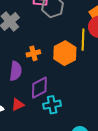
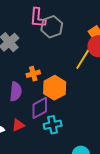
yellow line: (83, 40) -> (83, 59), turned 30
orange hexagon: (65, 53) -> (55, 88), moved

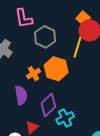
gray hexagon: (52, 27) -> (45, 37), moved
orange hexagon: (55, 88) -> (56, 69), moved

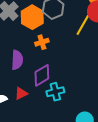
orange hexagon: (56, 69) -> (32, 17), moved
orange cross: (33, 74) -> (42, 42), moved

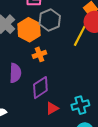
cyan cross: (55, 92) -> (80, 105), moved
red triangle: (21, 93) -> (52, 108), moved

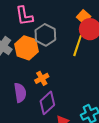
orange cross: (39, 54) -> (42, 78), moved

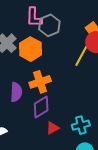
gray hexagon: (45, 35) -> (49, 25), moved
orange cross: (42, 78) -> (40, 82), size x1.5

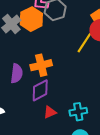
orange hexagon: (31, 49) -> (31, 19), moved

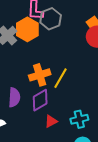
yellow line: (84, 43) -> (60, 78), moved
purple semicircle: (17, 73) -> (14, 97), moved

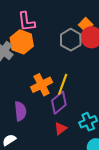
gray hexagon: (51, 19) -> (71, 40), moved
purple diamond: (40, 100) -> (59, 103), moved

